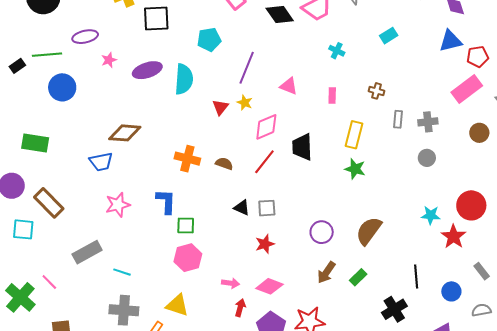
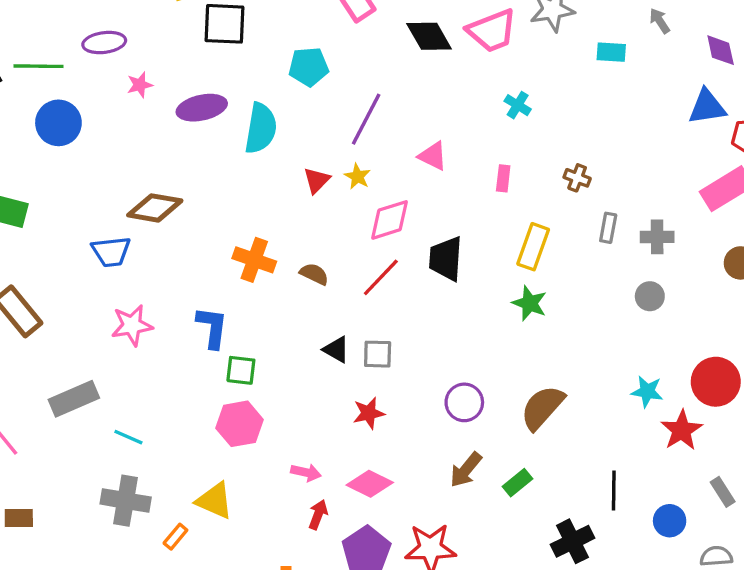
cyan rectangle: (389, 36) -> (611, 52), moved, turned 30

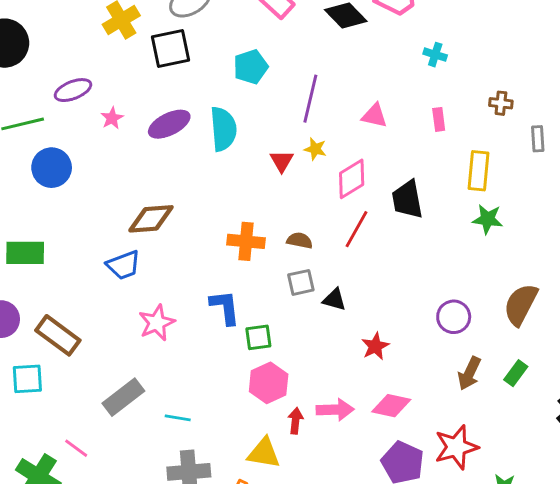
gray square: (378, 354) -> (301, 282), moved
pink arrow: (306, 472) -> (335, 410), size x1.4
red arrow: (318, 515) -> (296, 421), moved

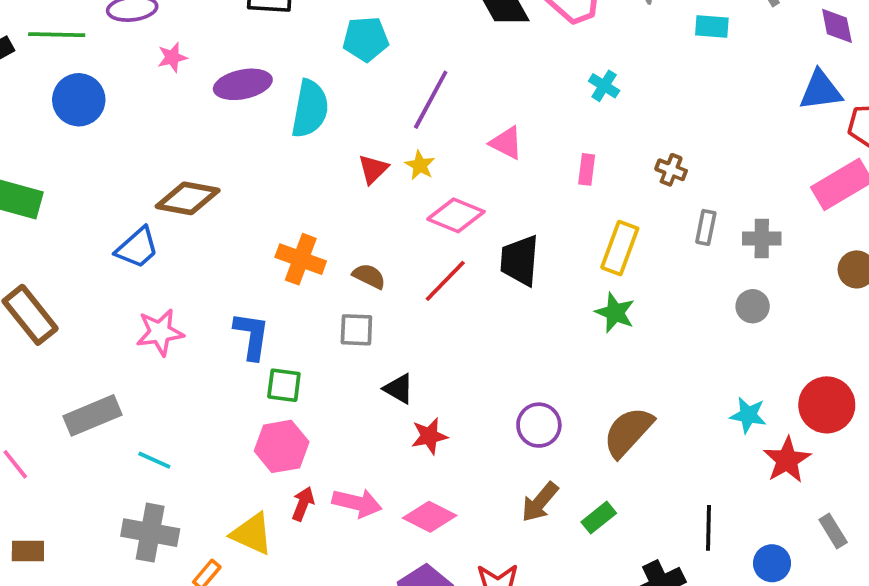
pink diamond: (352, 179) -> (456, 215), turned 39
blue trapezoid: (124, 265) -> (137, 248), turned -36
black triangle: (334, 299) -> (399, 389), moved

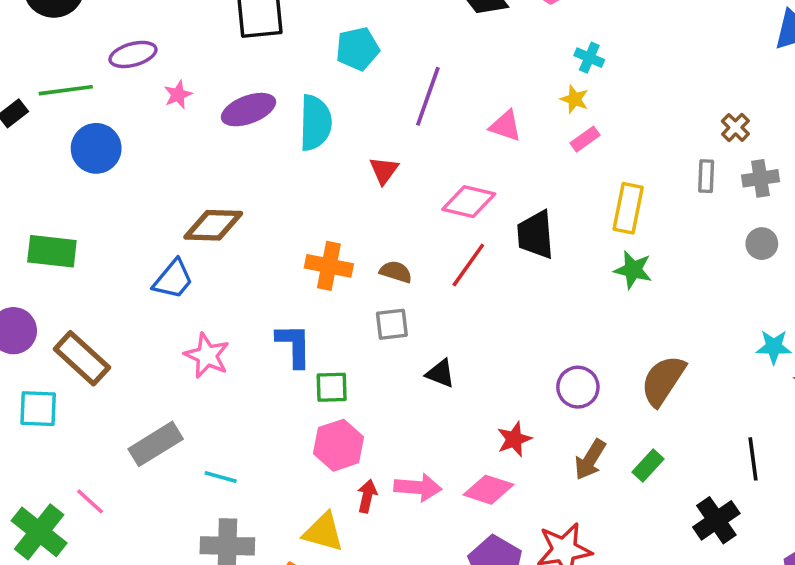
yellow star: (420, 165) -> (574, 99), moved
pink rectangle: (587, 169) -> (585, 139), turned 56
brown cross: (671, 170) -> (735, 127), moved, turned 32
pink star: (160, 332) -> (207, 356), turned -30
red star: (429, 436) -> (514, 439), moved

